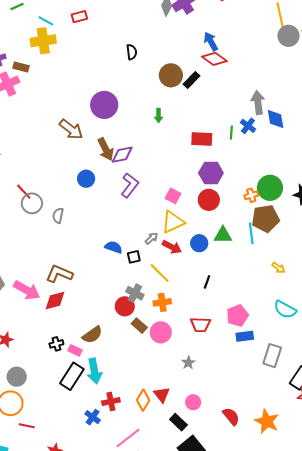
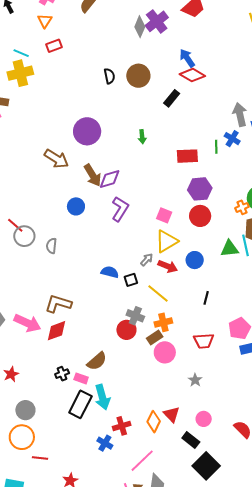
brown circle: (171, 75) -> (138, 76), moved
green triangle: (223, 235) -> (230, 249), moved
brown rectangle: (139, 326) -> (155, 338), moved, turned -70

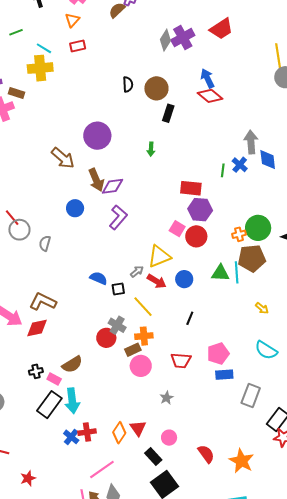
black rectangle: (172, 98) -> (168, 113), moved, turned -30
red rectangle: (187, 156) -> (191, 188), moved
pink square: (164, 215) -> (177, 229), moved
blue cross: (105, 443) -> (71, 437), moved

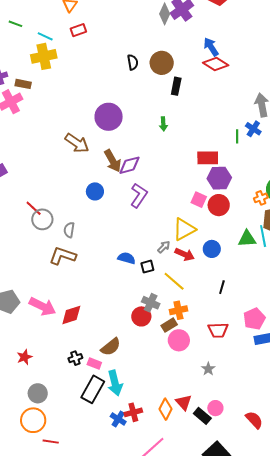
green line: (16, 32) -> (15, 24), turned 48
brown L-shape: (43, 302) -> (63, 256), moved
black rectangle: (153, 457) -> (202, 416), moved

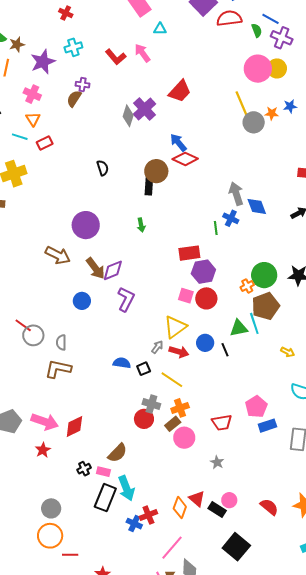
cyan line: (45, 36) -> (20, 137), moved
brown circle: (162, 63) -> (156, 171), moved
black line: (222, 287) -> (225, 350), moved, turned -32
red star: (24, 357) -> (43, 450), moved

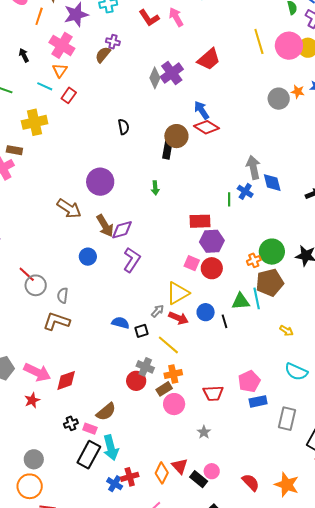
pink cross: (32, 94) -> (62, 45), size x1.4
yellow line: (241, 104) -> (259, 41), moved
red rectangle: (45, 143) -> (69, 95), turned -35

